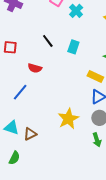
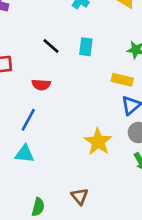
cyan triangle: (12, 128) -> (25, 154), moved
brown triangle: (30, 134) -> (80, 196), moved, turned -32

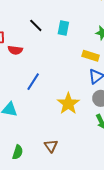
red semicircle: (41, 85) -> (15, 50), moved
blue line: (28, 120) -> (33, 82), moved

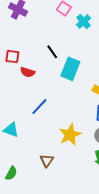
cyan rectangle: (63, 28) -> (70, 69), moved, size x1.5
brown triangle: (51, 146) -> (47, 161), moved

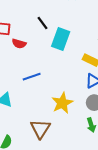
blue line: (39, 107) -> (32, 77), turned 30
brown triangle: (47, 161) -> (40, 129), size x1.5

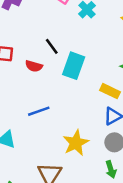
red semicircle: (19, 44) -> (34, 66), moved

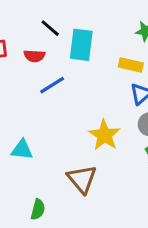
blue line: (39, 111) -> (52, 85), moved

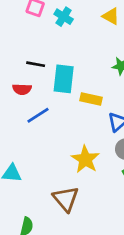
black line: (50, 28) -> (36, 64), turned -30
yellow rectangle: (131, 65) -> (91, 99), moved

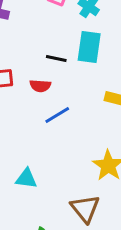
cyan rectangle: (64, 79) -> (89, 47), moved

